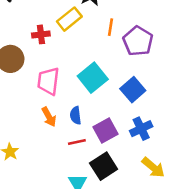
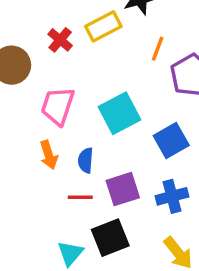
red cross: (41, 34) -> (60, 40), turned 36

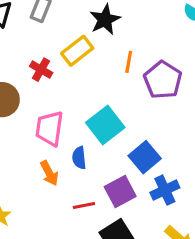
blue square: (171, 140) -> (145, 157), moved
blue semicircle: (86, 160) -> (79, 158), moved

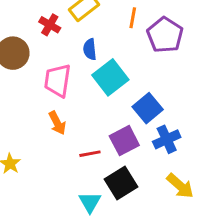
blue semicircle: (79, 158) -> (90, 49), moved

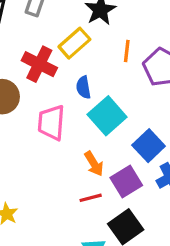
red cross: (50, 25) -> (39, 64), size x1.5
orange arrow: (57, 123) -> (94, 164), moved

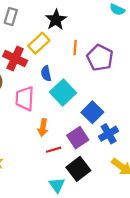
orange arrow: (94, 164) -> (43, 128), moved, turned 42

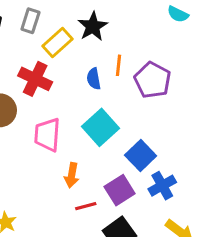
yellow rectangle: (39, 43) -> (57, 42), moved
blue semicircle: (46, 73) -> (94, 79), moved

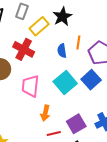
blue square: (141, 155) -> (91, 80), moved

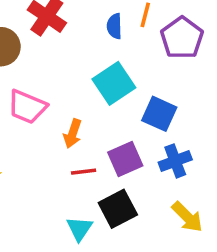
blue square: (91, 80) -> (159, 114), moved, turned -30
pink trapezoid: (30, 86) -> (27, 107), moved, turned -80

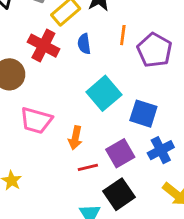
blue semicircle: (114, 26) -> (84, 44), moved

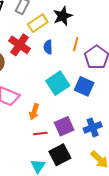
blue square: (143, 114) -> (84, 86), moved

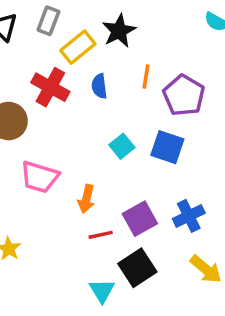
cyan square: (58, 83) -> (122, 146), size x0.6

